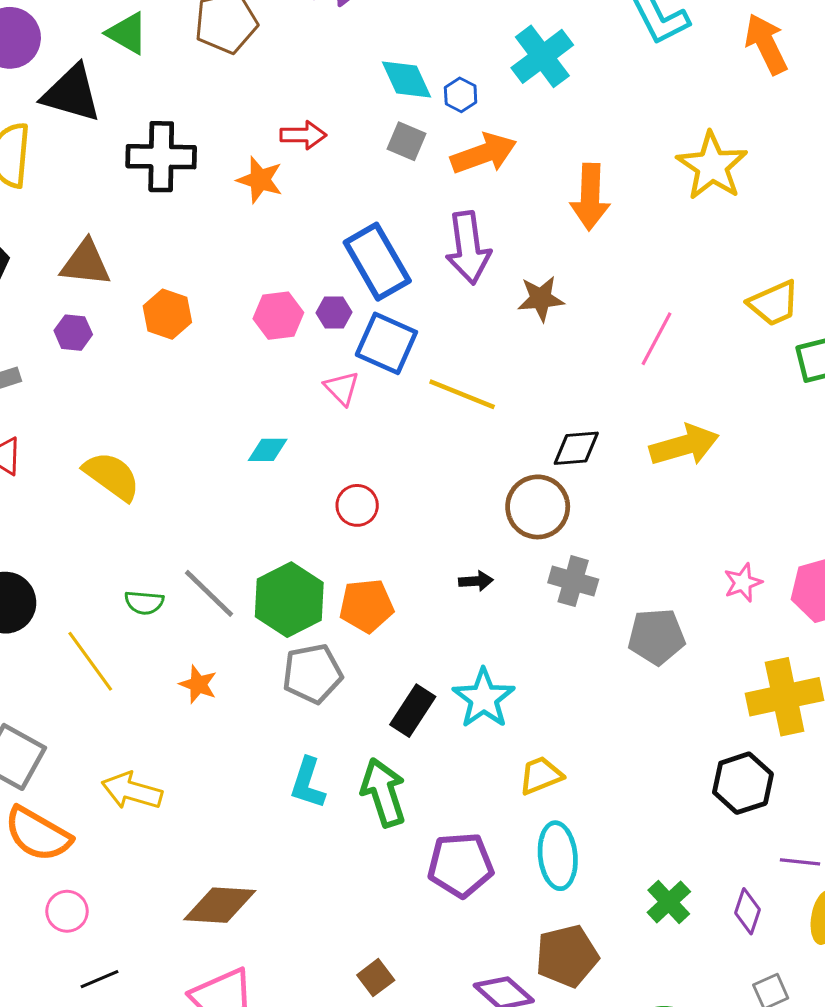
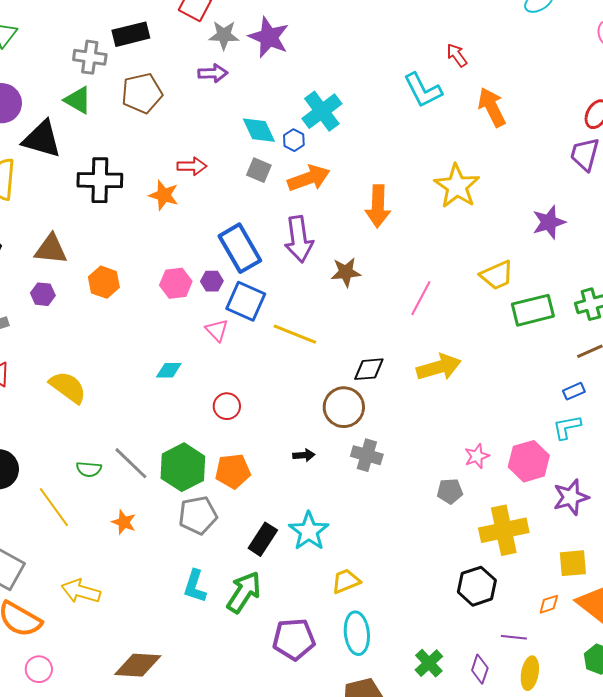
cyan cross: (542, 56) -> (322, 111), moved
gray pentagon: (656, 637) -> (450, 491), moved, size x0.7
green arrow: (383, 792) -> (244, 592), turned 51

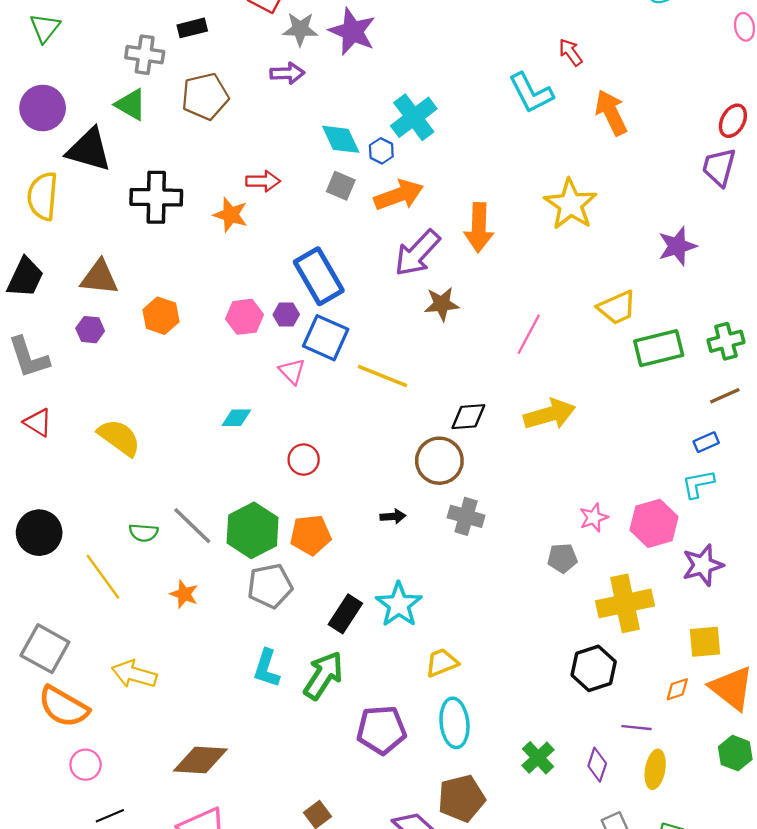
black rectangle: (131, 34) -> (192, 28), size x0.7
purple arrow: (299, 239) -> (417, 253), moved, turned 51

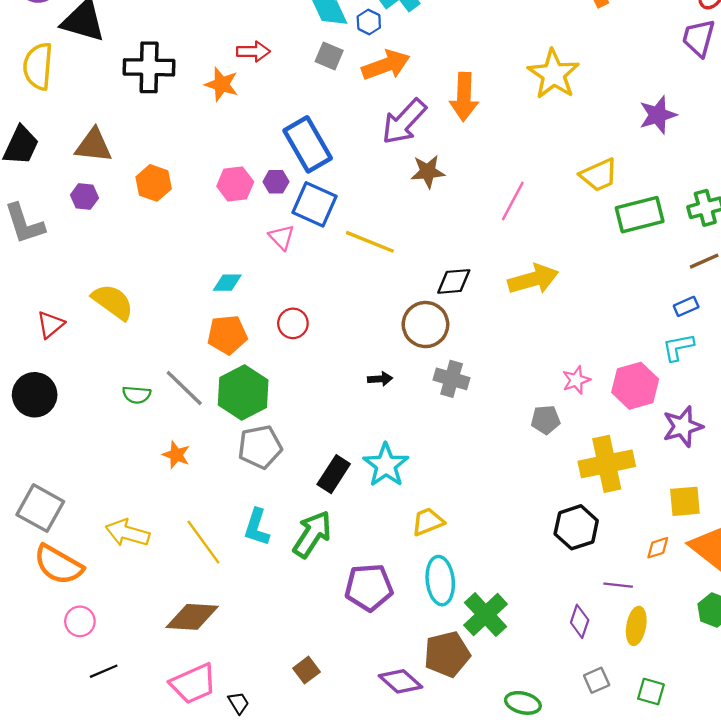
red triangle: (38, 422) -> (50, 325), moved, turned 48
orange pentagon: (311, 535) -> (227, 335), moved
yellow line: (103, 577) -> (203, 542), moved
green cross: (538, 758) -> (486, 615), moved, size x1.4

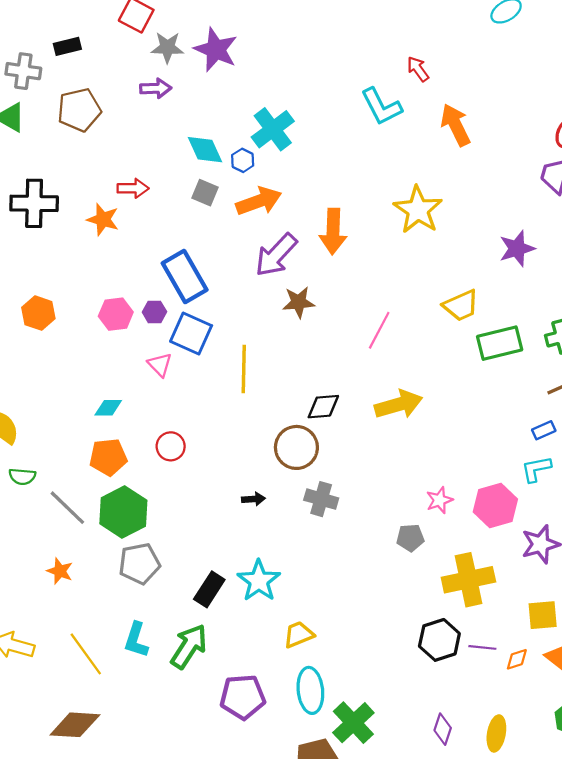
yellow line: (370, 242) -> (244, 369), turned 69
green semicircle: (137, 395) -> (22, 476), moved
purple line: (618, 585) -> (482, 647), moved

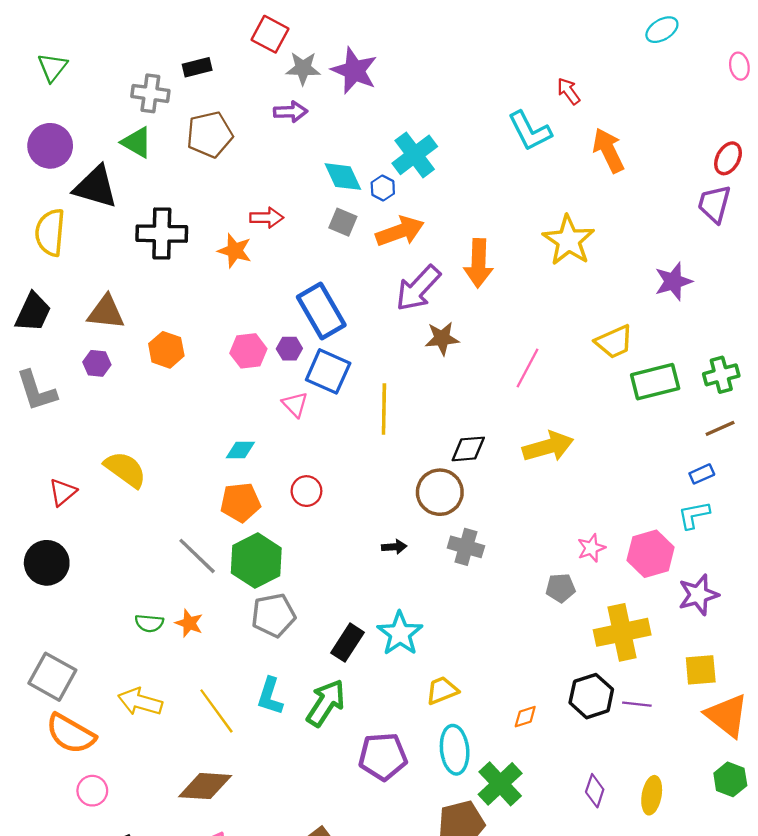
green semicircle: (22, 476) -> (149, 623), moved
orange diamond: (517, 659) -> (525, 717), moved

